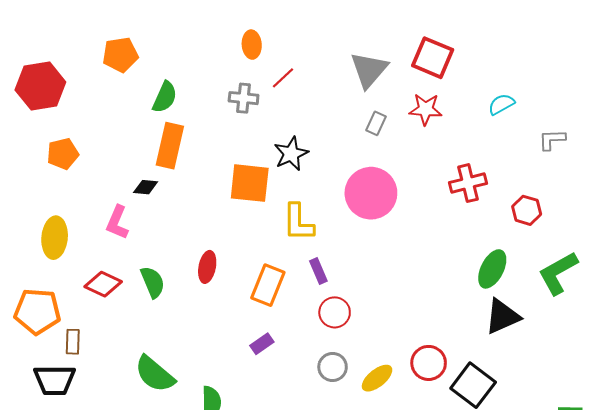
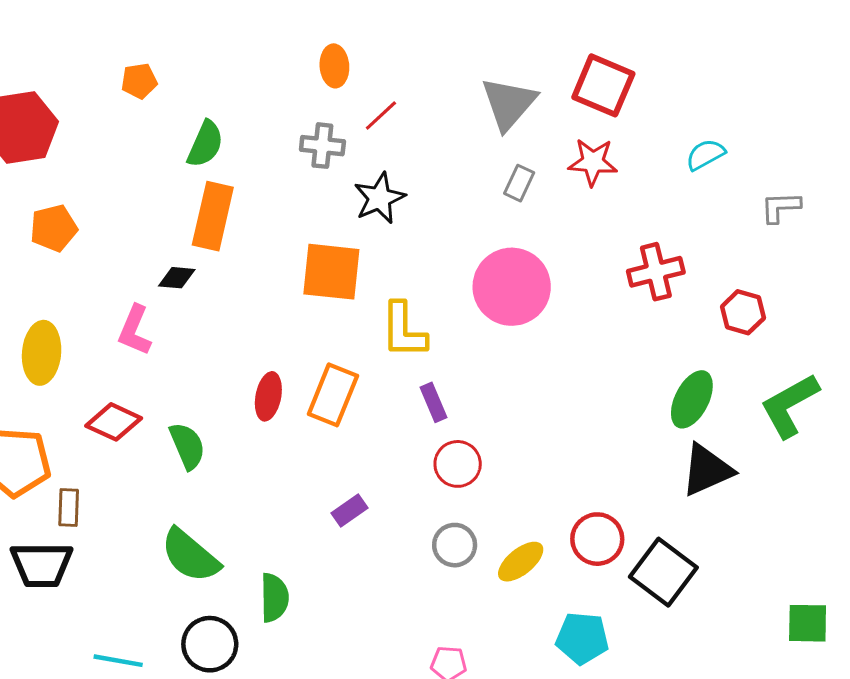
orange pentagon: (120, 55) -> (139, 81), size x0.7
black star: (291, 154) -> (379, 198), moved
green semicircle: (153, 282) -> (187, 446), moved
orange rectangle: (268, 285) -> (333, 395), moved

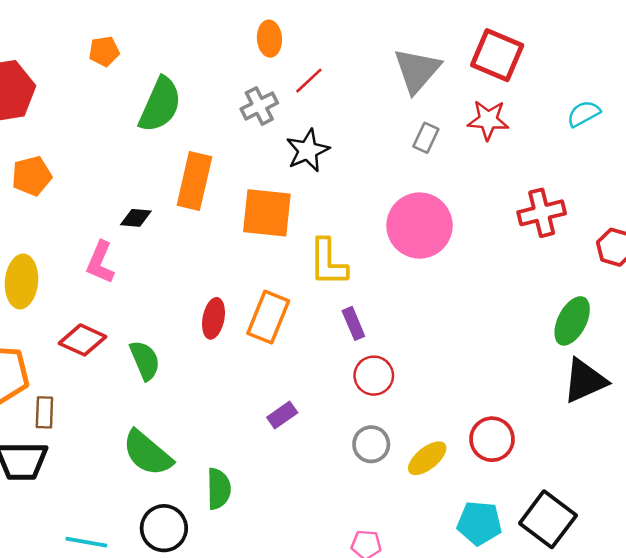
green semicircle: (205, 144) -> (160, 105), size x1.4
gray cross: (322, 146) -> (259, 106), turned -33
orange rectangle: (213, 216) -> (194, 181), moved
black square: (663, 572) -> (548, 519), moved

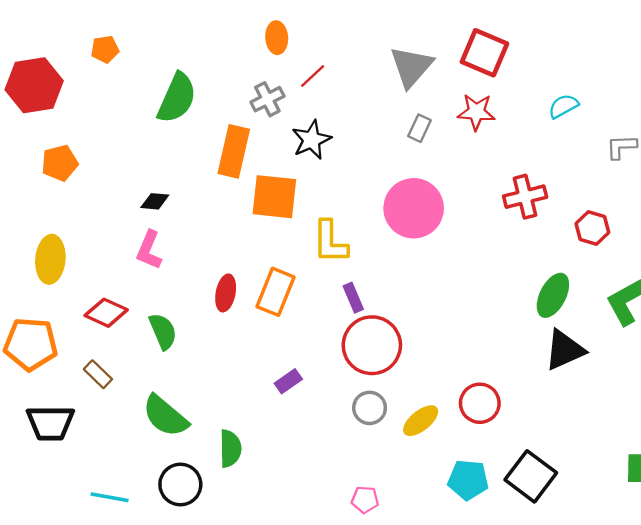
orange pentagon: (104, 51) -> (105, 49), moved
orange rectangle: (194, 181) -> (234, 151), moved
pink L-shape: (100, 262) -> (149, 250), moved
red circle: (374, 376) -> (372, 345), size x1.6
brown rectangle: (44, 412) -> (98, 374), moved, turned -48

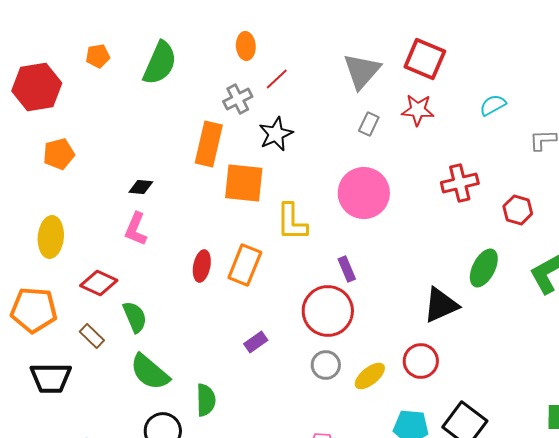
green semicircle: (177, 98) -> (160, 63), moved
purple rectangle: (353, 298) -> (347, 269), moved
green semicircle: (163, 331) -> (135, 317), moved
black triangle: (565, 350) -> (441, 305), moved

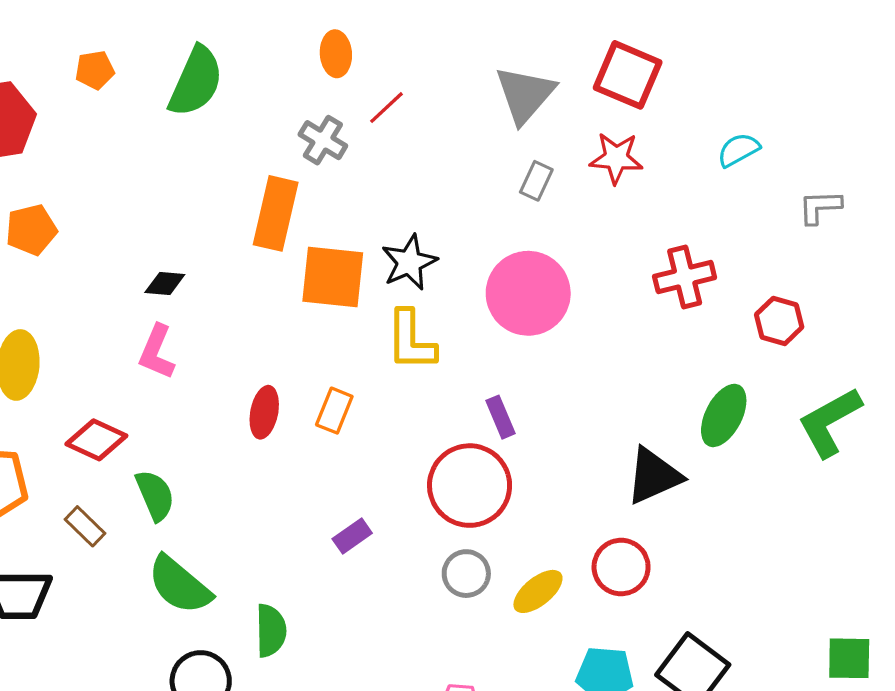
gray cross: (238, 99) -> (323, 140), turned -32
black star: (276, 134) -> (409, 262), moved
orange rectangle: (245, 265) -> (334, 411), size x0.7

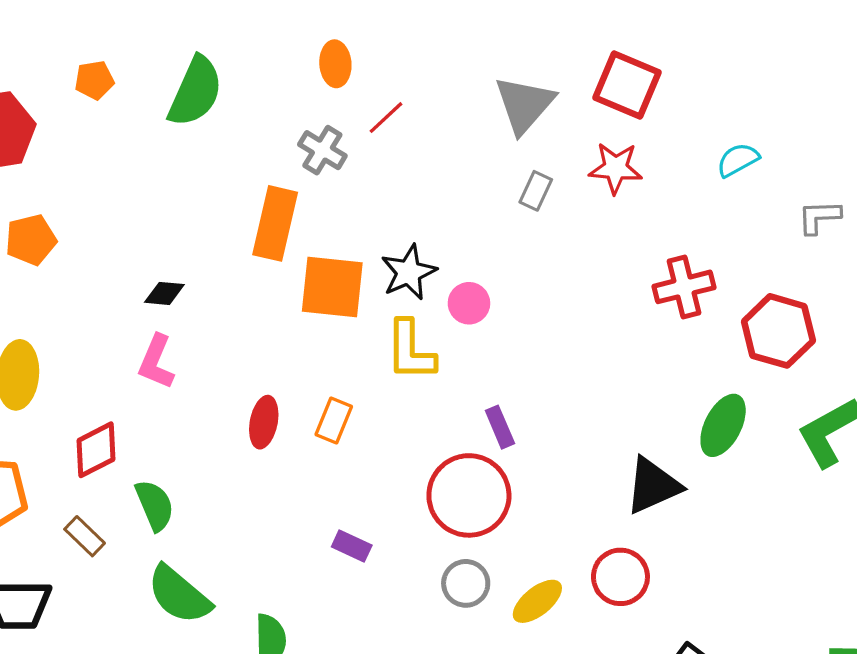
pink circle: (528, 293) -> (469, 303), moved, size x0.5
red hexagon: (779, 321) -> (778, 331), size x1.5
red diamond: (96, 440) -> (96, 450), turned -52
purple rectangle: (352, 536) -> (352, 546), turned 60

